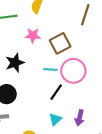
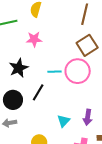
brown square: (60, 43) -> (87, 45), moved
black line: (56, 92) -> (38, 92), moved

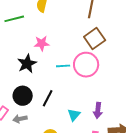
pink star: (34, 39) -> (42, 43), moved
black line: (38, 92) -> (48, 98), moved

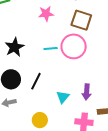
brown square: (95, 38) -> (81, 20), turned -35
pink star: (42, 43) -> (46, 14), moved

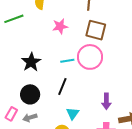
black line: (36, 81) -> (62, 87), moved
cyan triangle: (63, 97) -> (73, 113), moved

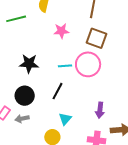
black star: (31, 62) -> (29, 64), turned 30

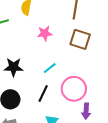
pink circle: (88, 64) -> (74, 89), moved
cyan line: (65, 66) -> (50, 68), turned -32

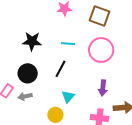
cyan line: (50, 68) -> (68, 44), turned 40
pink circle: (74, 89) -> (101, 50), moved

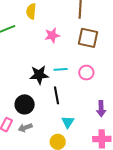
black star: (32, 41) -> (39, 75), moved
pink circle: (101, 50) -> (86, 73), moved, size x0.6
black line: (60, 69) -> (57, 95), turned -30

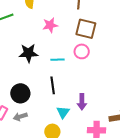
pink circle: (86, 73) -> (82, 51), moved
black star: (39, 75) -> (28, 53), moved
purple arrow: (101, 109) -> (82, 102), moved

